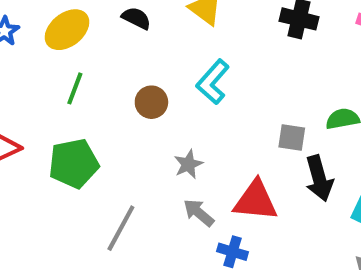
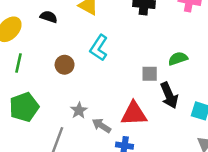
gray star: (188, 164) -> (79, 110), moved

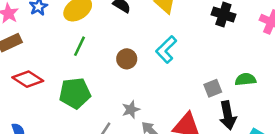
gray square: (150, 74) -> (213, 88), turned -35

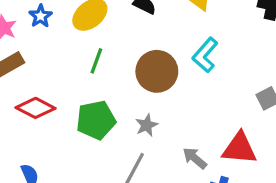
brown circle: (127, 59) -> (157, 71), size x1.6
gray star: (131, 110) -> (147, 125), moved

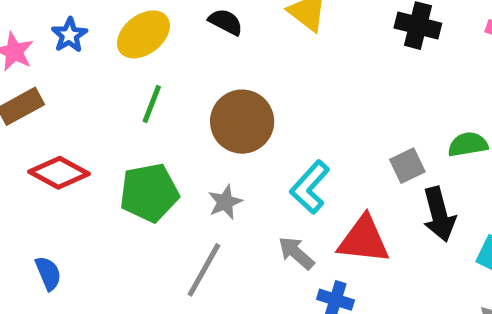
cyan L-shape: (205, 55) -> (310, 187), moved

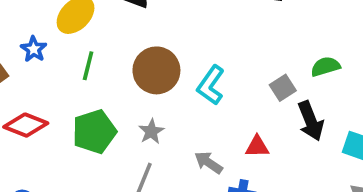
blue star: (69, 35) -> (34, 49), moved
cyan L-shape: (310, 187) -> (211, 85), moved
red triangle: (364, 240) -> (257, 146), size x0.6

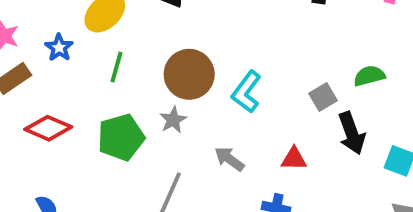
gray star: (151, 131) -> (173, 120), moved
gray arrow: (209, 163) -> (229, 159), moved

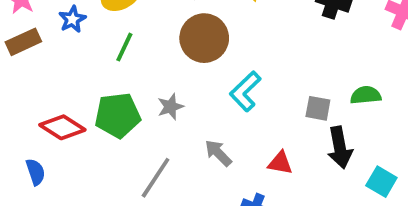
brown circle: (189, 74) -> (204, 38), moved
gray square: (323, 97) -> (318, 108), turned 32
red diamond: (48, 128) -> (62, 127), moved

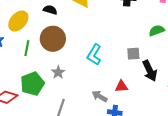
brown circle: (204, 38) -> (53, 39), moved
green semicircle: (366, 95) -> (157, 30), moved
gray arrow: (218, 153) -> (100, 96), moved

